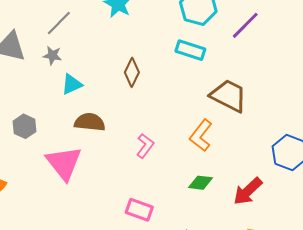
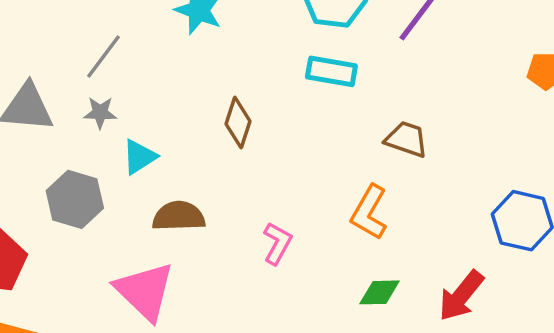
brown trapezoid: (229, 96) -> (406, 139), size x0.7
gray hexagon: (25, 126) -> (75, 199), moved, size x1.4

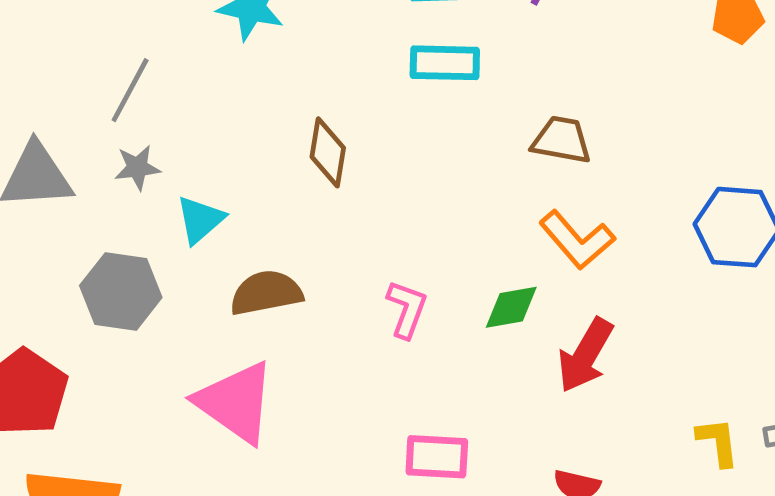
orange L-shape: (369, 212) -> (577, 240), moved, turned -62
green diamond: (379, 292) -> (511, 307), moved
red arrow: (461, 296) -> (585, 355), moved

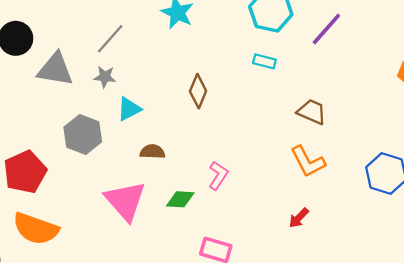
cyan rectangle: (445, 63) -> (264, 61), size x0.7
brown semicircle: (266, 293) -> (152, 152), size x0.7
green diamond: (511, 307) -> (180, 199), moved
red arrow: (585, 355) -> (299, 218), size x0.6

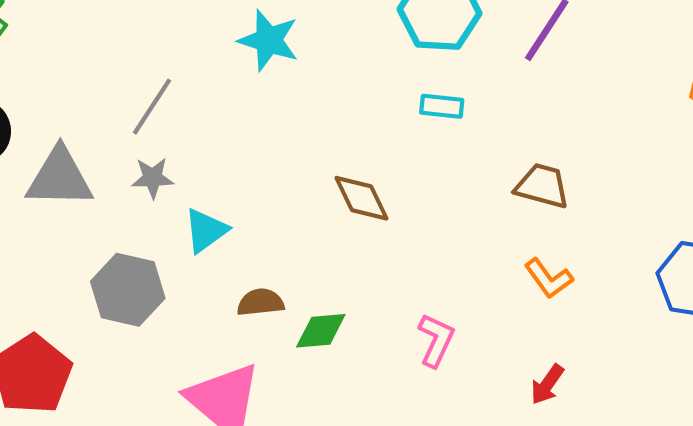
brown diamond: (198, 91) -> (361, 198), moved, turned -40
orange L-shape: (308, 162) -> (549, 278), size x0.7
pink L-shape: (218, 175) -> (436, 340), moved
green diamond: (180, 199) -> (321, 331), moved

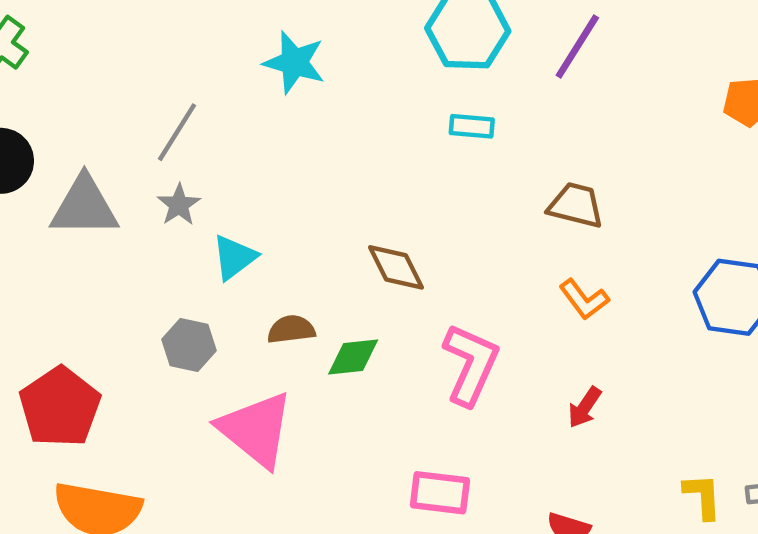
gray star: (153, 178) -> (179, 205), turned -30
brown diamond: (361, 198) -> (396, 267), moved
gray hexagon: (128, 290) -> (189, 345), moved, size x0.7
pink L-shape: (436, 340) -> (471, 364), size x1.5

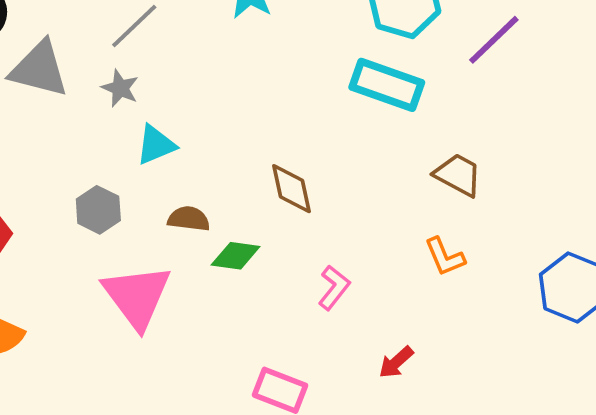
cyan rectangle: (472, 126) -> (387, 85), size x1.8
gray star: (179, 205) -> (120, 88), turned -30
pink L-shape: (471, 364) -> (334, 288), size x0.6
red arrow: (585, 407) -> (396, 362), moved

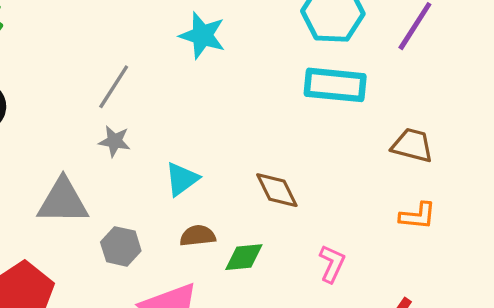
gray triangle: (39, 69) -> (63, 201), moved
cyan triangle: (156, 145) -> (182, 179), moved
orange L-shape: (445, 257) -> (418, 216), turned -48

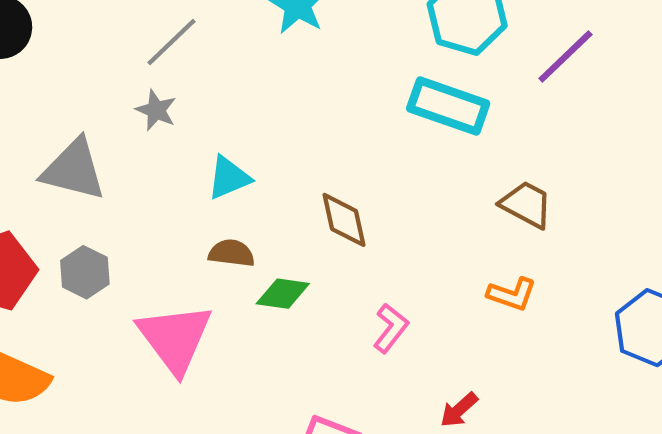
gray hexagon: (121, 246) -> (85, 272), moved

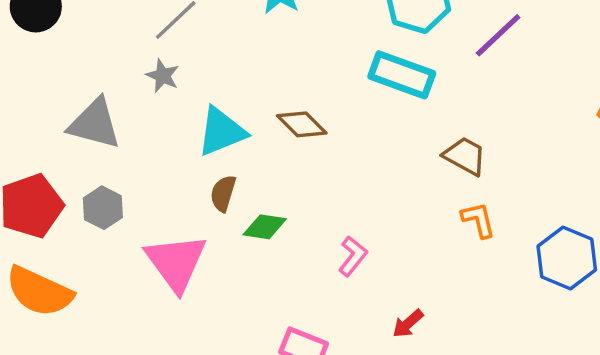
cyan triangle: (229, 178) -> (221, 132), size x1.4
brown diamond: (344, 220) -> (302, 124), moved, turned -33
brown semicircle: (232, 253) -> (223, 193), turned -81
orange L-shape: (512, 294) -> (478, 220), moved, turned -123

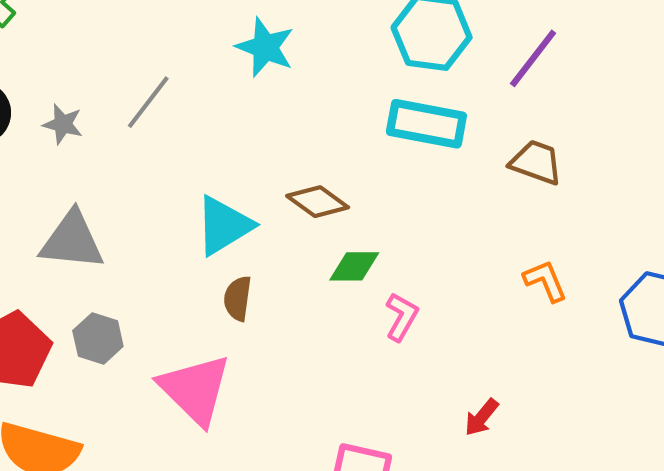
gray star: (163, 76) -> (63, 124), moved
brown trapezoid: (465, 156) -> (536, 162), moved
green diamond: (265, 227) -> (354, 266), moved
pink L-shape: (353, 256) -> (402, 317), moved

